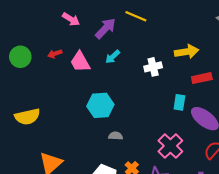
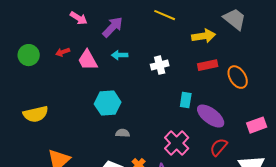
yellow line: (136, 16) -> (165, 15), moved
yellow arrow: (187, 52) -> (204, 36), moved
cyan arrow: (113, 57) -> (120, 55), turned 42
red rectangle: (202, 78) -> (208, 65), moved

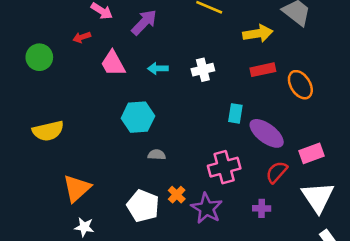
red arrow: (63, 52) -> (82, 37), moved
cyan arrow: (120, 55) -> (158, 68), moved
pink rectangle: (257, 125) -> (312, 153), moved
pink cross: (177, 143) -> (224, 167), turned 30

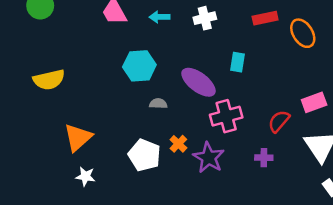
purple ellipse: (267, 133) -> (198, 82), moved

